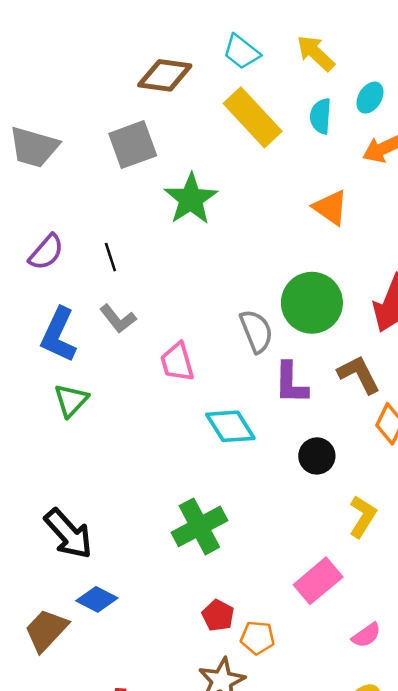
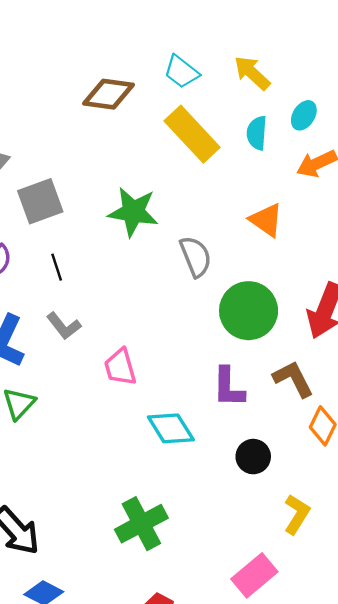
gray square: (133, 145) -> (40, 201), moved
green star: (191, 199) -> (133, 212), turned -30
gray semicircle: (256, 331) -> (196, 257), moved

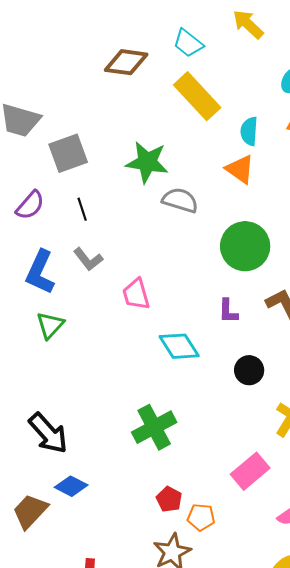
yellow arrow: (252, 73) -> (248, 24), moved
cyan semicircle: (257, 133) -> (249, 131), moved
orange triangle: (266, 220) -> (240, 169), moved
gray semicircle: (196, 257) -> (180, 200), moved, turned -51
purple L-shape: (229, 387) -> (228, 311), size x0.7

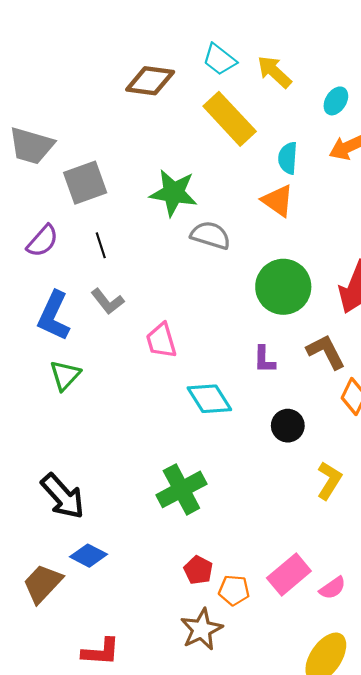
yellow arrow: (248, 24) -> (274, 72), moved
pink rectangle: (250, 471) -> (289, 575), moved

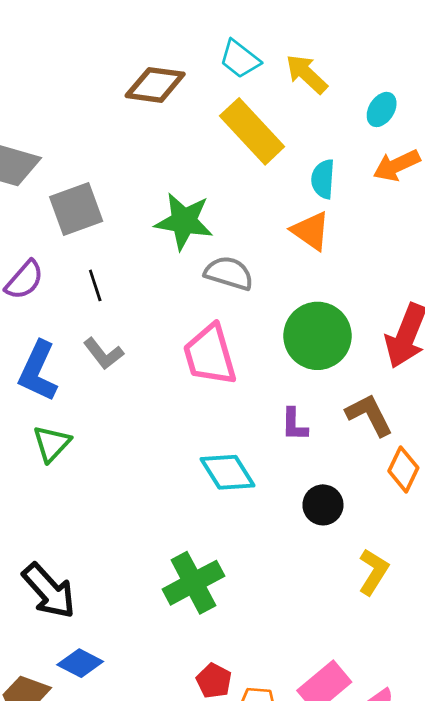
pink trapezoid: (161, 341) -> (210, 355), moved, size x1.4

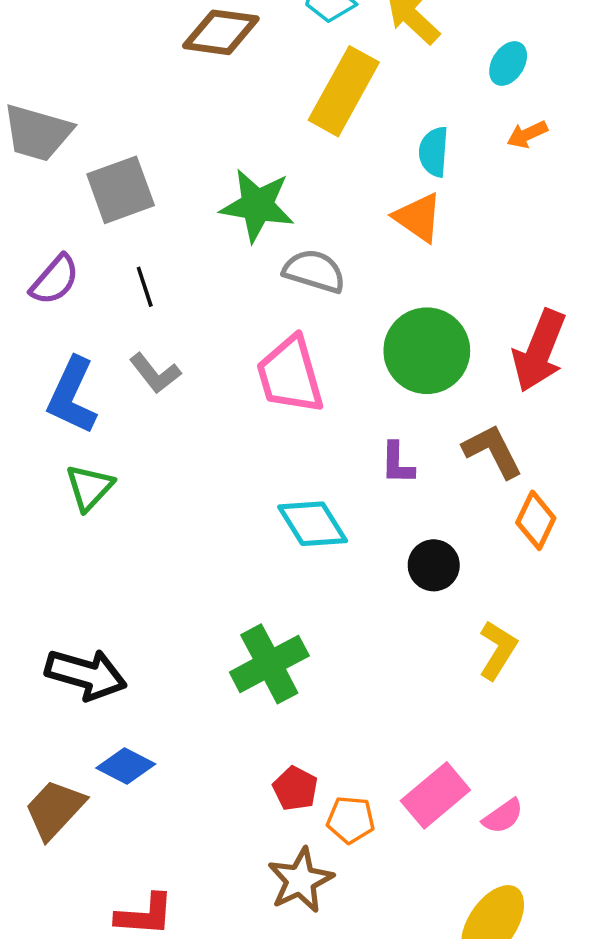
yellow rectangle: (252, 131) -> (344, 91), turned 72
orange arrow: (397, 165) -> (527, 134), size x0.7
black arrow: (49, 591) -> (86, 674), turned -32

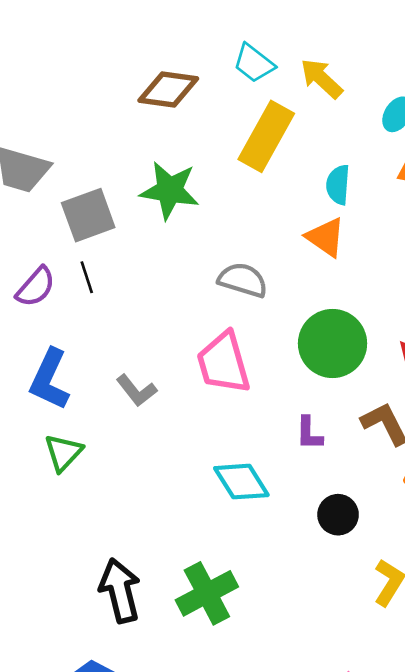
green star: (257, 205) -> (170, 190), moved
black line: (145, 287) -> (87, 277), moved
gray L-shape: (155, 373) -> (136, 390), moved
black arrow: (86, 674) -> (120, 591), moved, turned -120

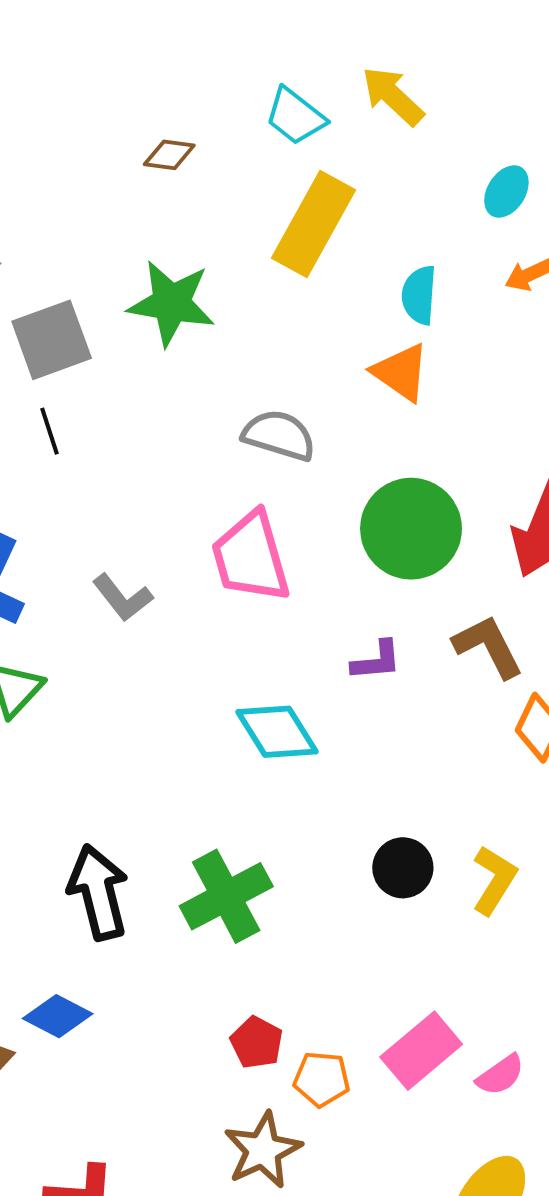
yellow arrow: (321, 78) -> (393, 96), moved
brown diamond: (168, 90) -> (169, 155), size x0.6
purple L-shape: (309, 433) -> (376, 661), turned -96
black circle: (338, 515) -> (403, 868), moved

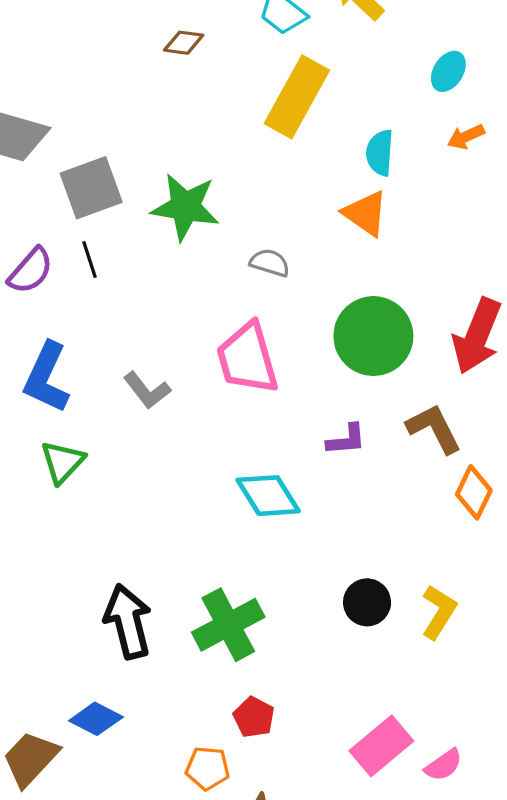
green star: (171, 303) -> (185, 207), moved
gray semicircle: (279, 435) -> (270, 263), size x0.7
red pentagon: (257, 1042) -> (254, 717), moved
orange pentagon: (322, 1079) -> (208, 768), moved

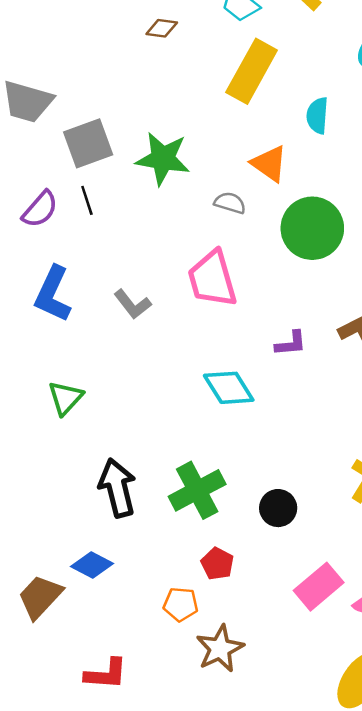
orange triangle: (365, 213) -> (269, 164), moved
green circle: (373, 336) -> (312, 228), moved
green triangle: (62, 462) -> (65, 398), moved
black circle: (367, 602) -> (278, 508), moved

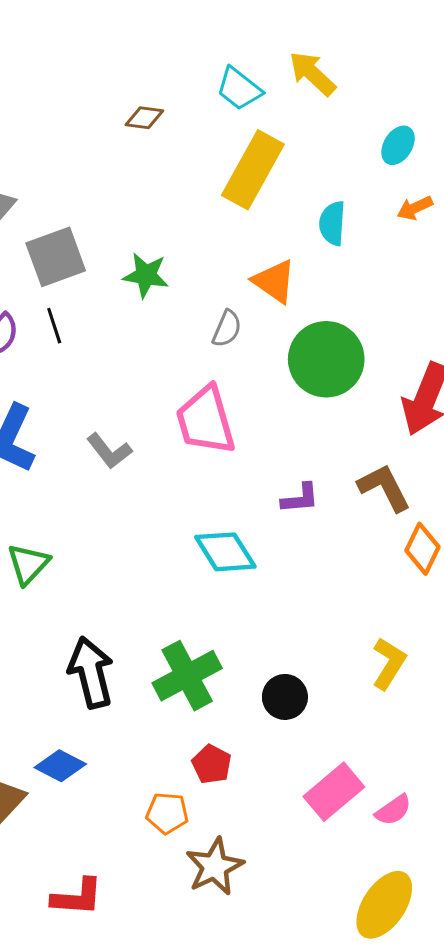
green star: (163, 159) -> (146, 275), size x0.7
gray semicircle: (230, 203) -> (227, 329), turned 96

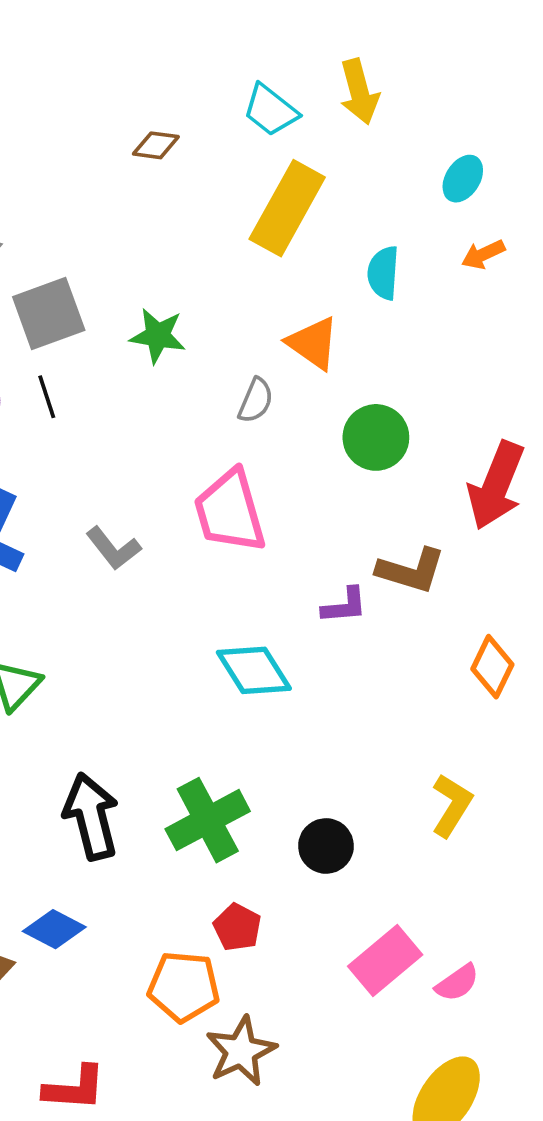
yellow arrow: (312, 73) -> (359, 92), turned -148
green circle: (326, 359) -> (376, 437), size x0.7
brown L-shape: (384, 488) -> (411, 571), moved, turned 134
orange pentagon: (167, 813) -> (184, 986), size x1.4

